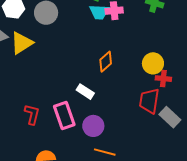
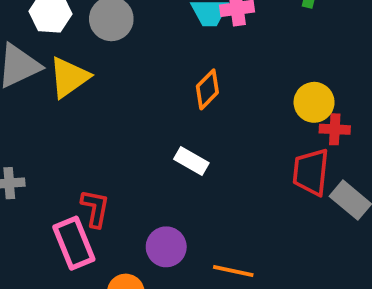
orange diamond: (106, 62) -> (207, 89), moved
pink rectangle: (64, 116) -> (74, 243), moved
purple circle: (93, 126) -> (166, 247), moved

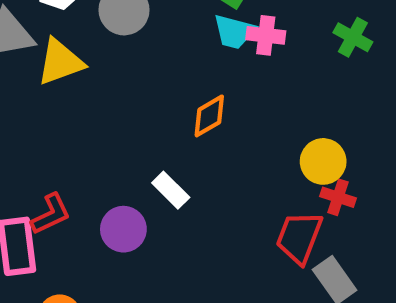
red L-shape: (95, 208) -> (51, 214), turned 39
purple circle: (166, 247) -> (123, 229), moved

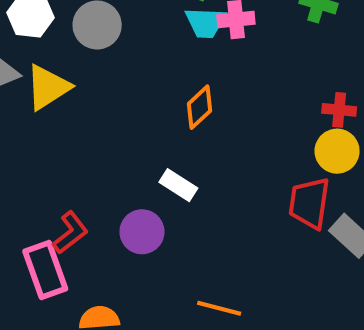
yellow circle: (323, 161) -> (337, 151), moved
red cross: (338, 197) -> (339, 110), moved

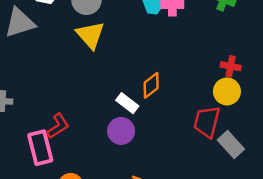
yellow triangle: (48, 87) -> (90, 35), moved, turned -44
orange diamond: (199, 107) -> (151, 85), moved
purple circle: (142, 232) -> (121, 131), moved

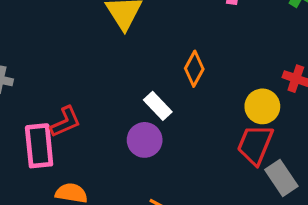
orange diamond: (151, 85) -> (194, 69), moved, turned -32
yellow circle: (227, 91) -> (262, 106), moved

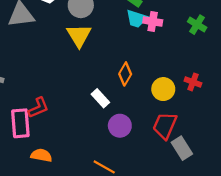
yellow circle: (262, 106) -> (163, 89), moved
purple circle: (145, 140) -> (120, 126), moved

